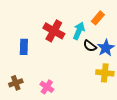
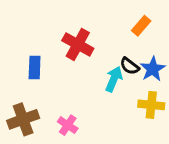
cyan arrow: (79, 31) -> (114, 79), moved
brown cross: (16, 83) -> (23, 119), size x1.5

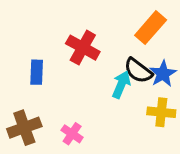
orange rectangle: (141, 26) -> (151, 28), size x1.5
black semicircle: (130, 66) -> (138, 71), size x1.4

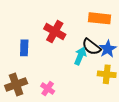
orange rectangle: (151, 28) -> (100, 18), turned 55

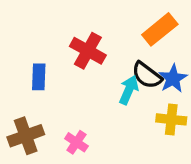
orange rectangle: (100, 18) -> (160, 29), turned -45

